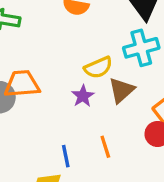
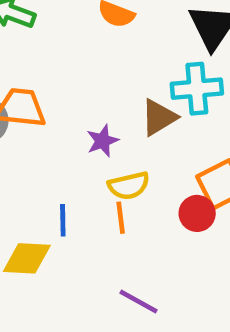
yellow semicircle: (98, 67) -> (129, 186), moved
brown triangle: (121, 90) -> (159, 117), moved

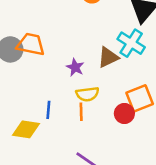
cyan cross: (197, 89) -> (131, 43), turned 32
purple star: (103, 141) -> (75, 67), turned -30

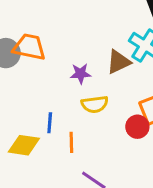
purple star: (75, 67) -> (80, 74), turned -30
orange line: (81, 112) -> (71, 142), moved

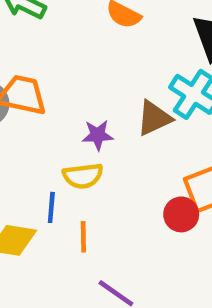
yellow semicircle: (95, 104) -> (83, 176), moved

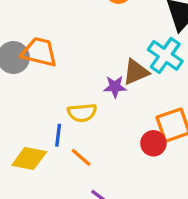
purple star: (98, 135) -> (115, 87), moved
orange line: (83, 237) -> (81, 157), turned -50

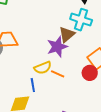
purple star: (115, 87) -> (57, 47), size x1.5
orange line: (81, 157) -> (58, 74), moved

